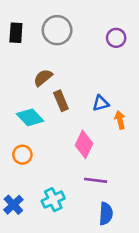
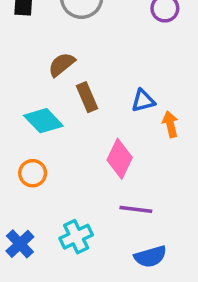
blue semicircle: (106, 214) -> (150, 257), turned 70

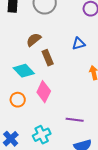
blue triangle: (143, 101) -> (79, 44), moved
pink diamond: (120, 159) -> (44, 92), moved

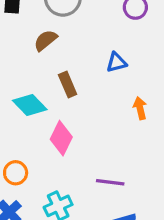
brown semicircle: (34, 40) -> (45, 40), moved
orange circle: (18, 100) -> (16, 173), moved

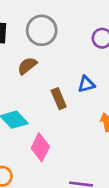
brown rectangle: (68, 84) -> (59, 99), moved

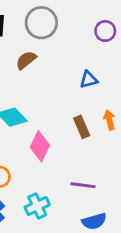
brown rectangle: (59, 99) -> (82, 127), moved

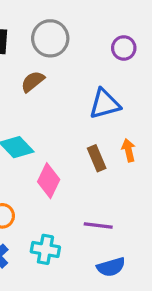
blue triangle: (89, 80) -> (105, 104), size x1.5
cyan cross: (37, 206) -> (45, 249), turned 35

